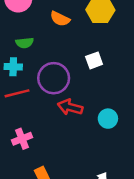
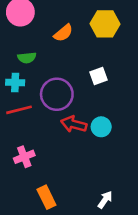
orange semicircle: (60, 19) -> (63, 33), turned -66
cyan circle: (108, 119) -> (101, 127), moved

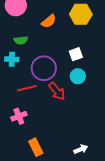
red line: (19, 110) -> (27, 88), moved
red arrow: (74, 124) -> (57, 91), turned -144
cyan circle: (101, 127) -> (78, 76), moved
white arrow: (105, 200) -> (81, 149), turned 32

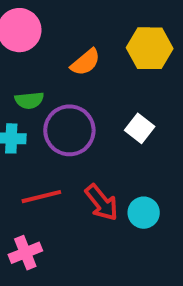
white square: (76, 54) -> (140, 128), turned -32
purple circle: (44, 68) -> (69, 130), moved
cyan circle: (78, 76) -> (144, 213), moved

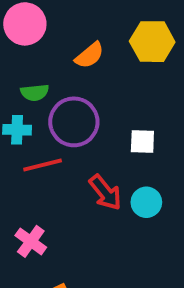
white square: (140, 128) -> (142, 142), moved, turned -36
red line: (41, 197) -> (43, 165), moved
pink cross: (25, 253) -> (31, 241), turned -32

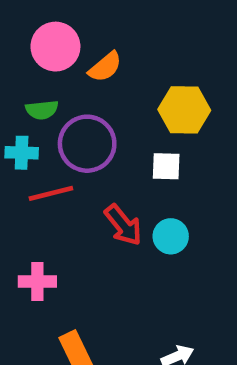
pink circle: (25, 24) -> (55, 47), moved
yellow hexagon: (152, 42) -> (184, 110), moved
pink cross: (31, 241) -> (37, 281), turned -36

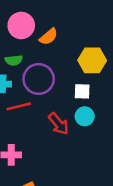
cyan circle: (171, 236) -> (85, 116), moved

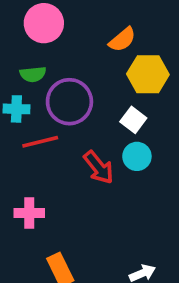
orange semicircle: (49, 37) -> (122, 40), moved
white square: (82, 91) -> (133, 120), turned 35

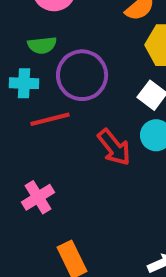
pink cross: (29, 213) -> (38, 197), turned -32

